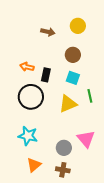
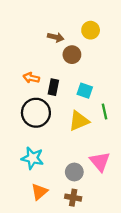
brown circle: (73, 55) -> (72, 55), moved

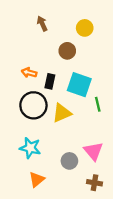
brown arrow: (56, 37) -> (42, 24), moved, turned -128
cyan square: (85, 91) -> (79, 85), size x1.6
yellow triangle: (79, 121) -> (62, 113), moved
brown cross: (73, 198) -> (95, 183), moved

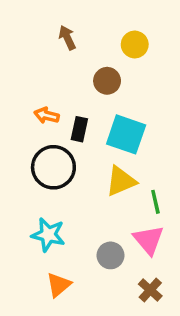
green line: (98, 104) -> (155, 202), moved
yellow triangle: (62, 113) -> (121, 181), moved
brown cross: (95, 183) -> (150, 290), turned 32

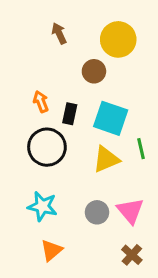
yellow circle: (135, 45) -> (118, 39), size x1.5
orange arrow: (47, 115) -> (41, 102), turned 55
green line: (155, 202) -> (141, 149), moved
gray circle: (111, 255) -> (97, 212), moved

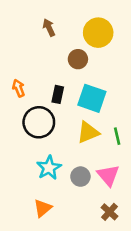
orange arrow: (41, 102) -> (19, 88), moved
green line: (141, 149) -> (117, 136), moved
cyan star: (42, 206) -> (49, 168), moved, turned 30

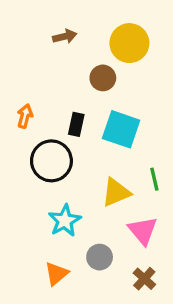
brown arrow: (49, 28) -> (65, 36), turned 102
orange arrow: (19, 88) -> (25, 116), turned 36
yellow triangle: (88, 132) -> (116, 192), moved
gray circle: (80, 177) -> (100, 257), moved

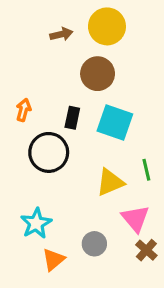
yellow circle: (129, 43) -> (107, 26), moved
brown circle: (103, 78) -> (98, 74), size x1.4
cyan star: (65, 221) -> (36, 223), moved
brown cross: (144, 279) -> (146, 250), moved

